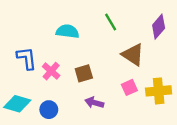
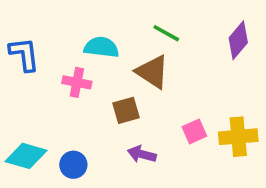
green line: (111, 22) -> (166, 33), turned -30
brown triangle: (133, 55) -> (152, 72), moved
blue L-shape: (27, 58) -> (24, 54), moved
pink cross: (51, 71) -> (77, 82), moved, turned -30

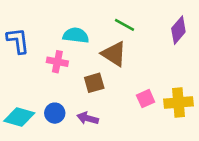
purple arrow: (142, 154) -> (88, 118), moved
blue circle: (73, 165) -> (55, 113), moved

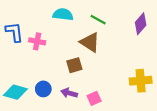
cyan semicircle: (76, 35) -> (63, 14), moved
pink cross: (57, 62) -> (37, 41), moved
pink square: (146, 99) -> (94, 98), moved

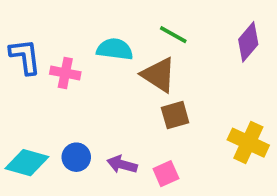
cyan semicircle: (63, 14) -> (115, 49), moved
brown square: (74, 65) -> (175, 115), moved
yellow cross: (141, 81) -> (248, 143), turned 30

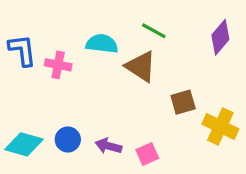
brown square: (175, 115) -> (183, 102), moved

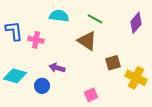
cyan semicircle: (102, 44) -> (59, 16), moved
cyan diamond: (24, 144) -> (15, 76), moved
purple arrow: (108, 146) -> (57, 68), moved

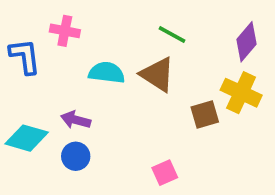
cyan semicircle: (59, 16) -> (107, 73), moved
pink cross: (36, 40) -> (65, 31), moved
purple arrow: (57, 68) -> (76, 120), moved
yellow cross: (136, 78) -> (241, 93), moved

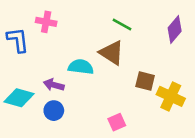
cyan semicircle: (107, 73) -> (81, 67), moved
yellow cross: (241, 93) -> (171, 96), moved
brown square: (205, 114) -> (145, 81), turned 30

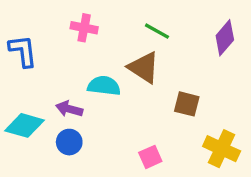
pink cross: (46, 22) -> (84, 28), moved
yellow cross: (171, 96) -> (222, 149), moved

